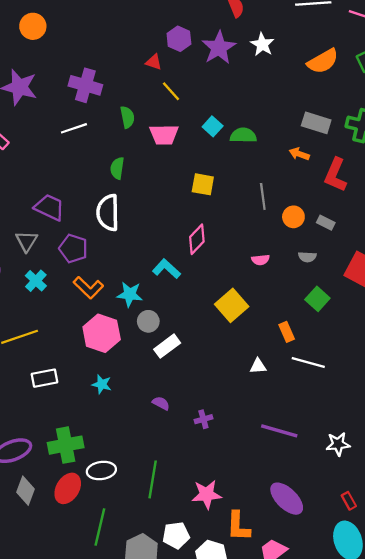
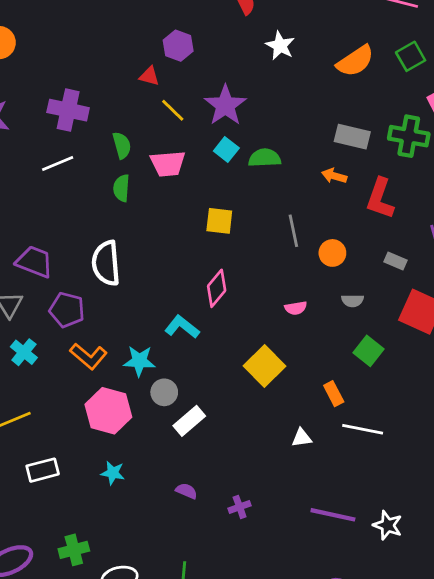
purple star: (219, 48) -> (225, 105), moved
green semicircle: (117, 168) -> (121, 188), moved
gray rectangle: (326, 223) -> (395, 261), moved
white star: (338, 444) -> (388, 525), moved, turned 30
green cross: (66, 445) -> (74, 550), size x0.7

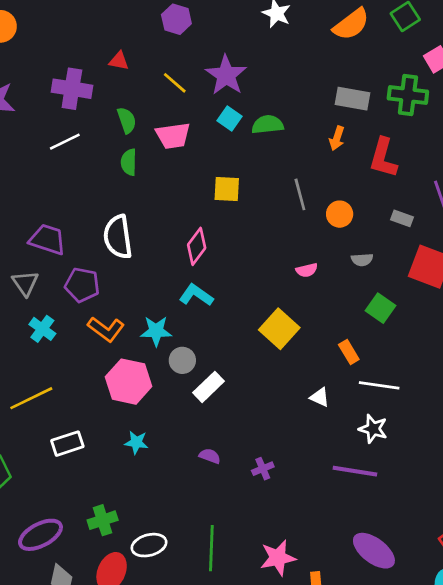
red triangle: (149, 76) -> (119, 61), moved
orange arrow: (334, 176) -> (337, 138), turned -85
pink diamond: (217, 288) -> (197, 246), moved
white triangle: (302, 438) -> (320, 397), turned 35
white star: (388, 525) -> (373, 429), moved

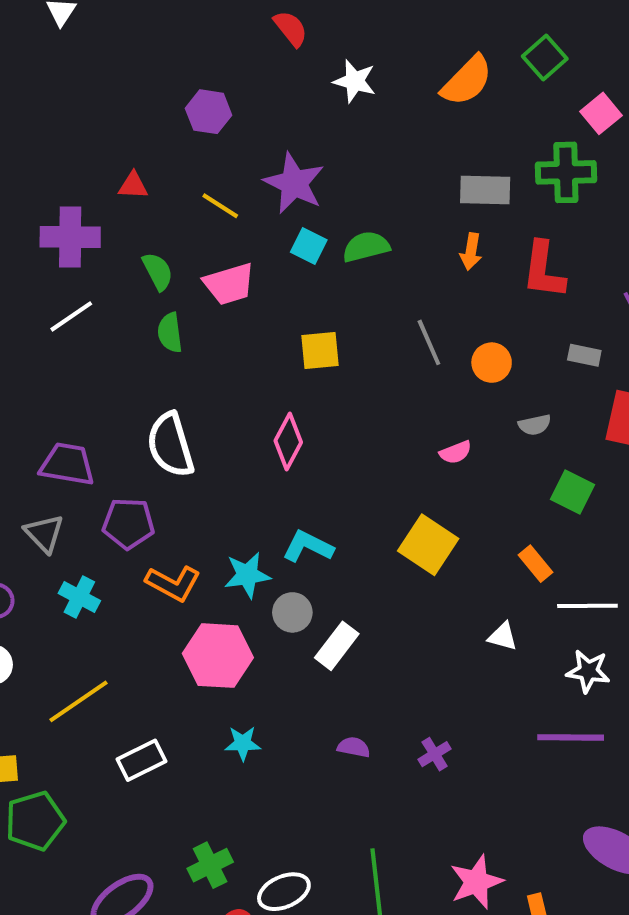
cyan L-shape: (196, 295) -> (308, 547), moved

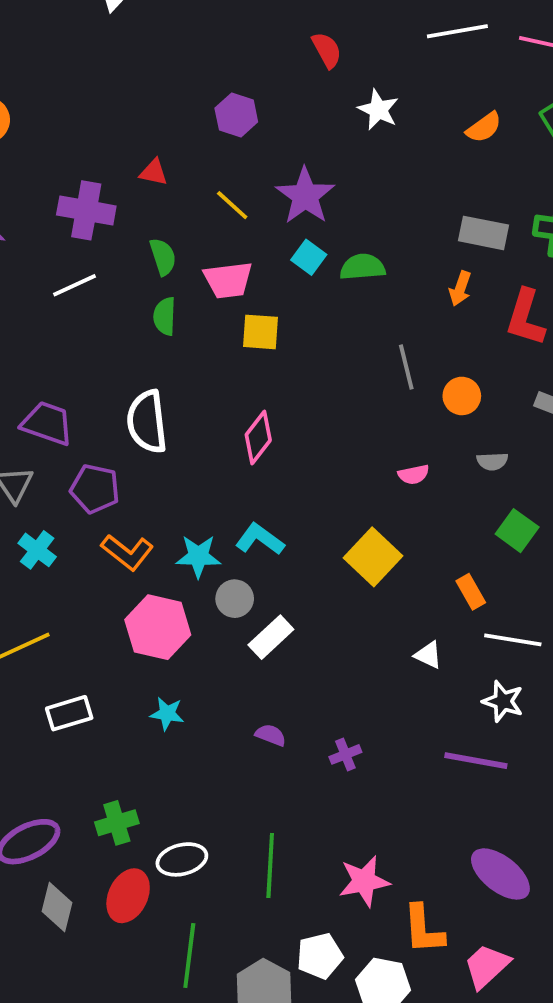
orange semicircle: (467, 81) -> (484, 127), size x0.7
yellow square: (320, 350) -> (261, 332), moved

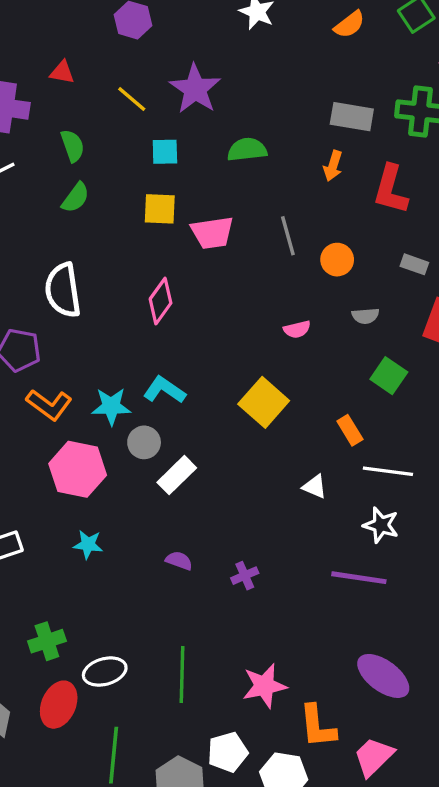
cyan square: (309, 257) -> (165, 152), moved, turned -36
pink trapezoid: (228, 280) -> (212, 233), moved
green semicircle: (165, 316) -> (76, 198), turned -144

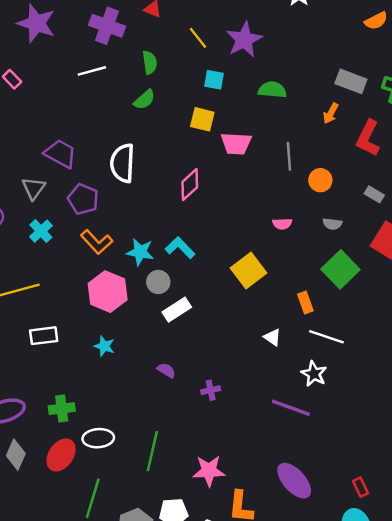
orange semicircle: (349, 24) -> (376, 21), moved
green square: (389, 376) -> (340, 269), size x1.4

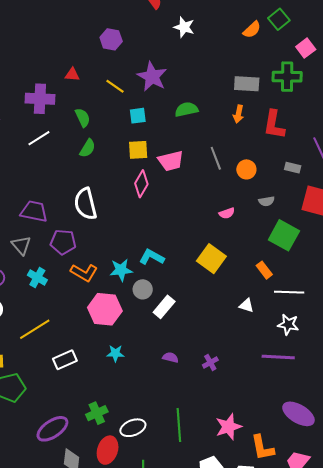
pink diamond: (190, 185) -> (141, 184), moved

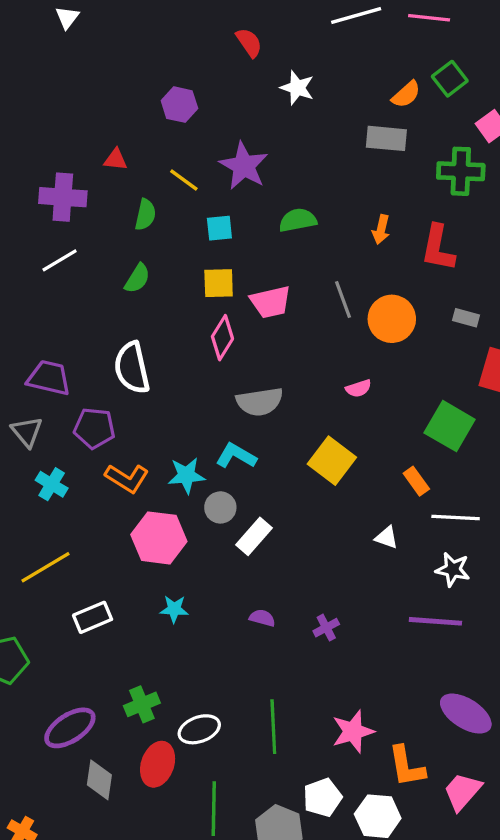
gray rectangle: (247, 84) -> (386, 138), moved
green semicircle: (83, 118) -> (145, 215), moved, turned 36
orange circle: (246, 169) -> (392, 319), size x1.5
gray semicircle: (267, 201) -> (260, 402), moved, size x1.8

